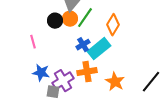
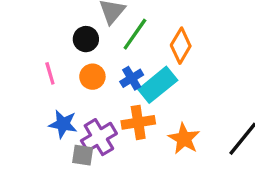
orange circle: (70, 19) -> (92, 77), moved

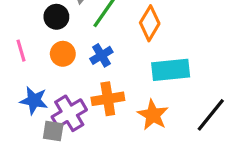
cyan rectangle: (158, 85) -> (171, 70), moved, turned 33

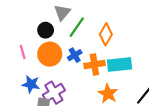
orange circle: (63, 54) -> (50, 54), size x1.5
orange cross: (108, 99) -> (94, 64), moved

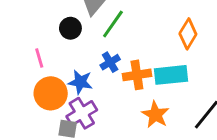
orange diamond: (106, 34) -> (188, 34), moved
orange circle: (50, 54) -> (51, 93), moved
blue star: (31, 84) -> (80, 82), moved

